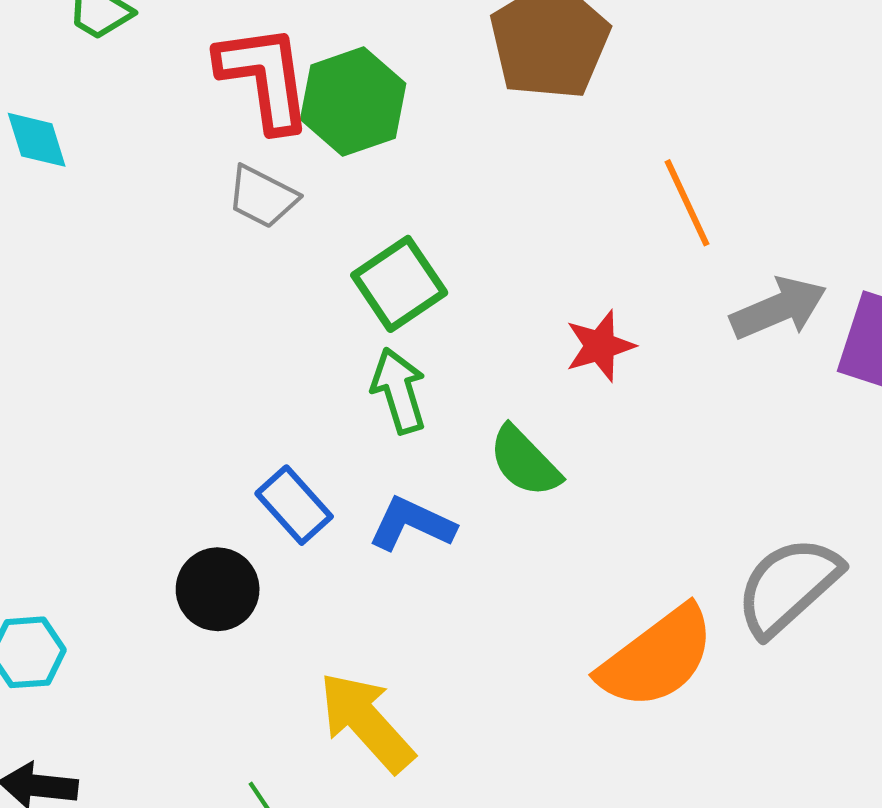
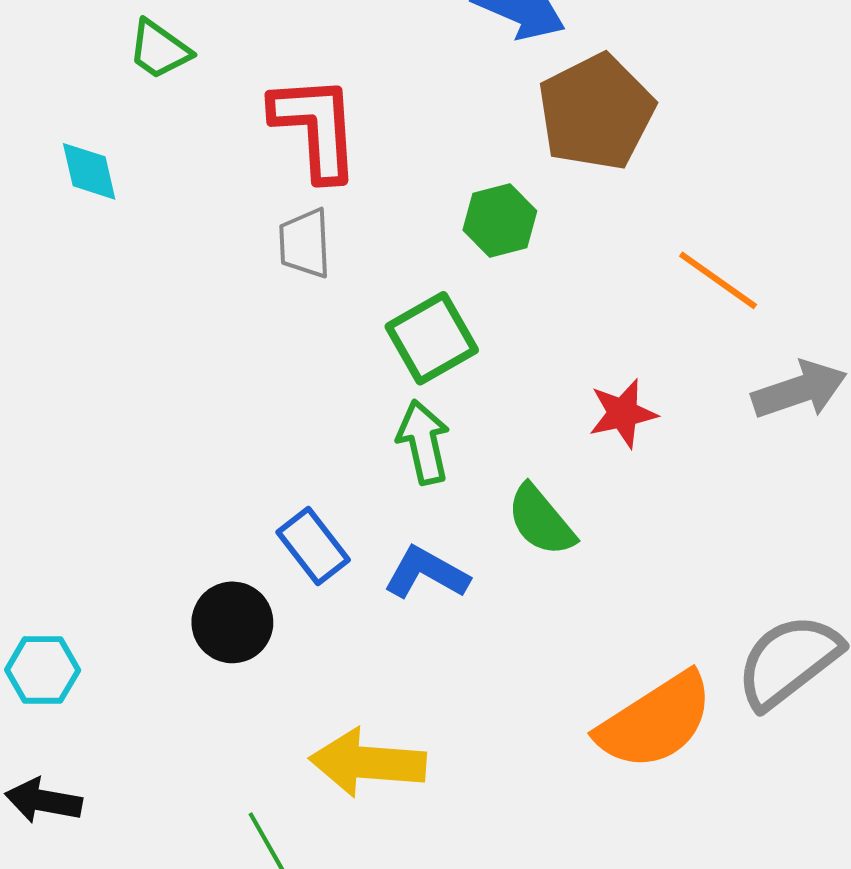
green hexagon: (353, 102) -> (500, 221), moved, size x0.7
gray trapezoid: (262, 197) -> (305, 243), turned 56
orange line: (687, 203) -> (718, 280), turned -34
yellow arrow: (366, 722) -> (368, 763), turned -48

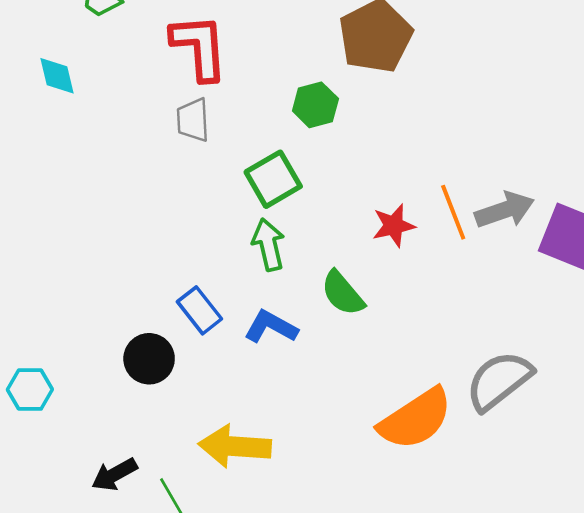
orange line: (718, 280) -> (453, 212), moved, turned 34
black arrow: (43, 801) -> (114, 474), moved, turned -39

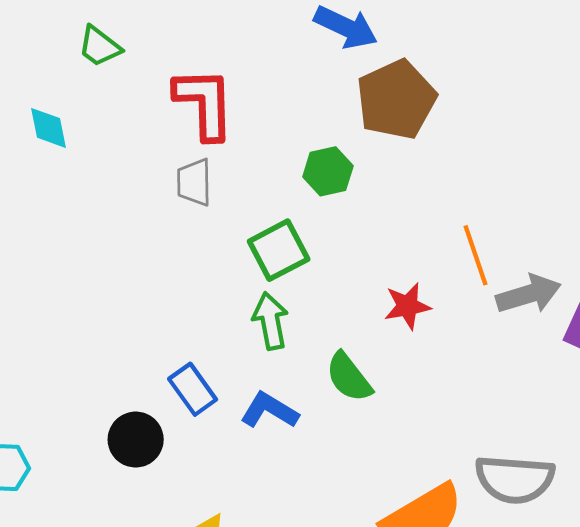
orange line: (453, 212) -> (476, 255), moved
gray semicircle: (499, 381) -> (515, 479), turned -140

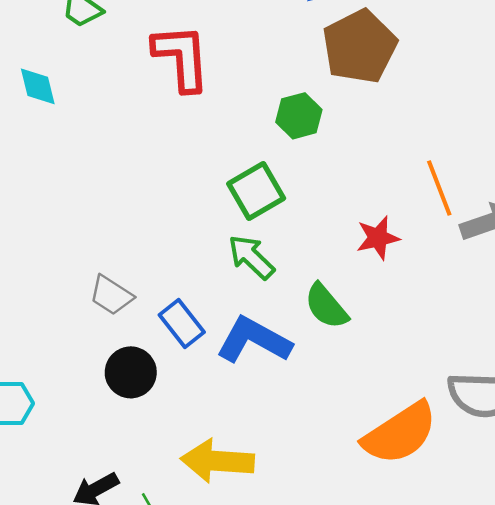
gray trapezoid: (194, 182) -> (111, 295), moved, turned -54
green arrow: (270, 321) -> (251, 257), turned -33
blue L-shape: (269, 410) -> (254, 340), size x1.4

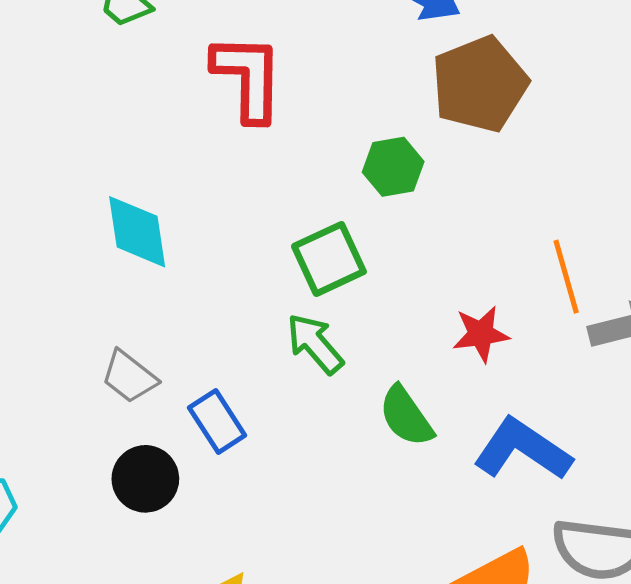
cyan diamond: (38, 86) -> (137, 232), moved, size x1.4
blue L-shape: (254, 340) -> (523, 449), moved

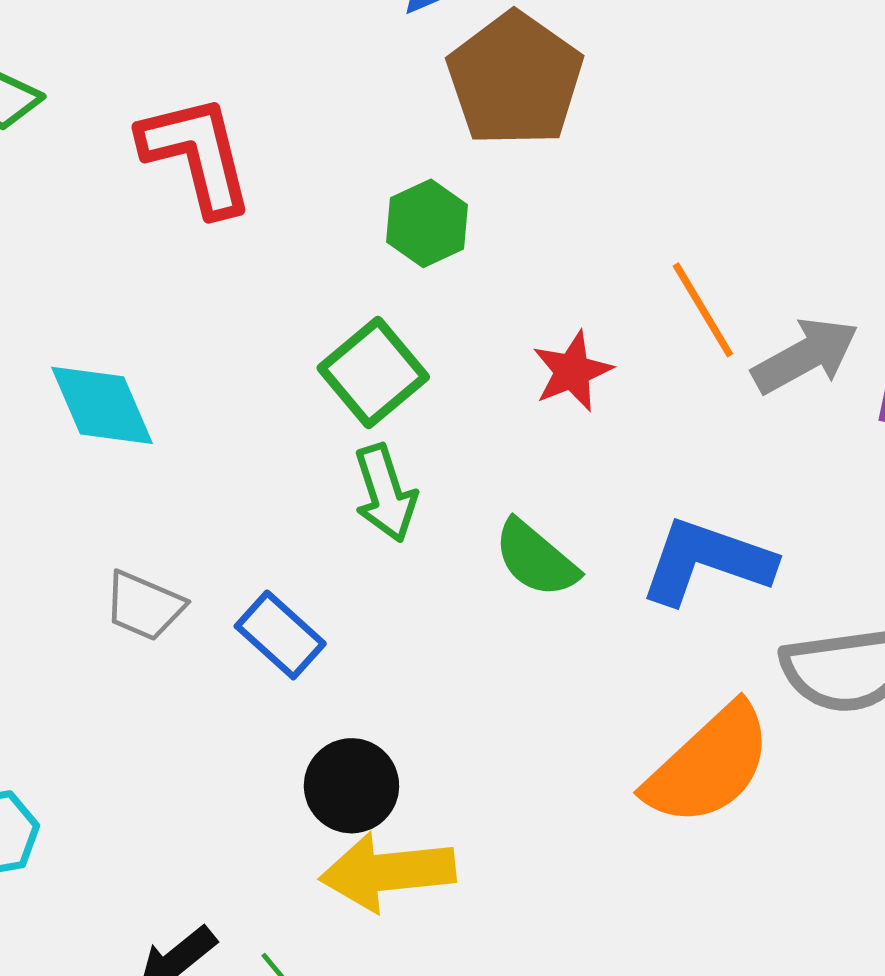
red star: (481, 334) -> (572, 371), moved
green arrow: (315, 344) -> (385, 493), turned -142
black circle: (145, 479) -> (351, 786), moved

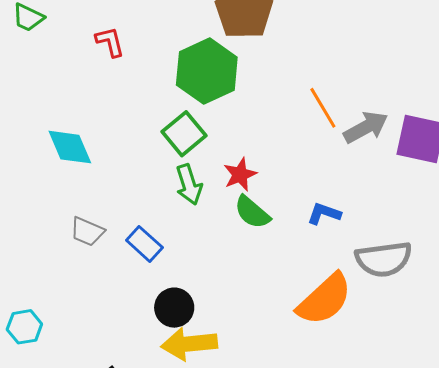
red L-shape: (197, 155) -> (110, 42), size x0.6
green hexagon: (427, 223) -> (207, 71), size x1.8
red star: (572, 371) -> (240, 175), moved
blue L-shape: (707, 561) -> (324, 214), size x0.6

